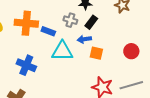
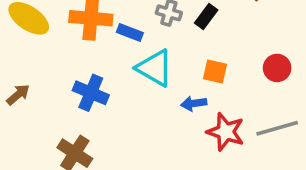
blue arrow: (84, 39) -> (194, 103), moved
cyan triangle: (62, 51) -> (155, 68), turned 30

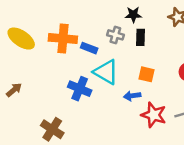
black rectangle: (206, 17) -> (141, 37), turned -35
blue cross: (91, 93) -> (80, 89), moved

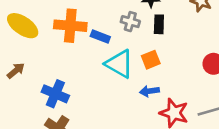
orange square: (146, 74) -> (151, 60), moved, turned -35
blue cross: (80, 89) -> (55, 94), moved
brown arrow: (14, 90) -> (16, 71), moved

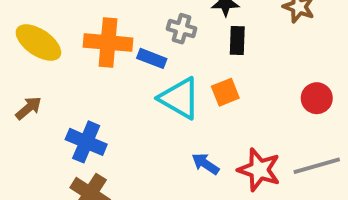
gray cross: (130, 22) -> (182, 29), moved
blue arrow: (149, 91) -> (205, 164), moved, turned 42

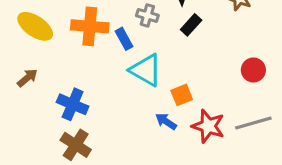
black rectangle: (237, 41) -> (191, 25), turned 40
blue rectangle: (152, 58) -> (124, 39), turned 40
orange square: (225, 92) -> (182, 95), moved

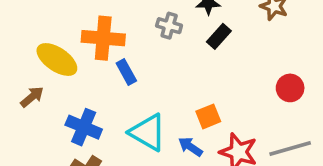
yellow ellipse: (35, 26) -> (57, 59), moved
blue rectangle: (124, 39) -> (126, 72), moved
cyan triangle: (146, 70) -> (148, 132), moved

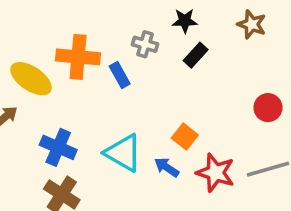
blue rectangle: (126, 72) -> (120, 75), moved
orange square: (208, 116) -> (185, 137), turned -30

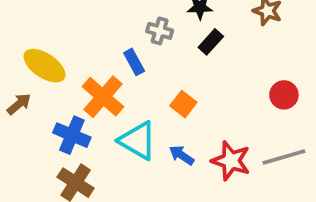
orange cross: (78, 57) -> (103, 97), moved, turned 36
orange square: (185, 137) -> (183, 104), moved

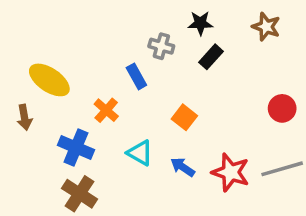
orange cross: (103, 97) -> (106, 110), size x0.6
brown arrow: (19, 104) -> (24, 117), turned 120
cyan triangle: (138, 141) -> (140, 153), size x0.7

